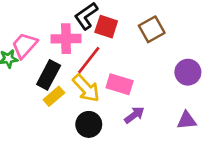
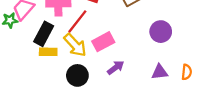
pink rectangle: (120, 84) -> (103, 42), turned -45
yellow rectangle: (54, 96) -> (48, 52), turned 42

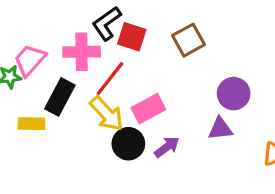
yellow rectangle: (48, 52) -> (31, 124), moved
purple triangle: (160, 72) -> (220, 129), moved
black circle: (77, 75) -> (128, 144), moved

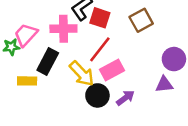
red line: (110, 79) -> (100, 49), moved

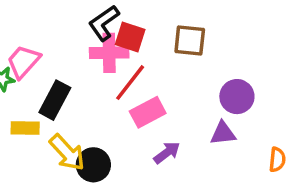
brown square: (141, 20) -> (190, 40), turned 35
pink cross: (63, 29) -> (109, 53), moved
yellow arrow: (82, 74) -> (67, 153), moved
black circle: (97, 95) -> (93, 165), moved

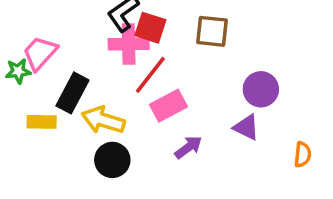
purple triangle: (223, 133) -> (246, 127), turned 32
yellow arrow: (67, 153) -> (103, 120), moved, turned 150

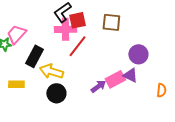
red square: (150, 28) -> (77, 20), turned -30
pink rectangle: (168, 106) -> (115, 79), moved
yellow rectangle: (42, 122) -> (16, 84), moved

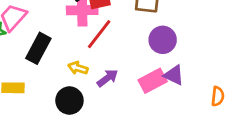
purple circle: (138, 54) -> (163, 40), moved
yellow arrow: (51, 71) -> (78, 68), moved, size x0.6
purple arrow: (98, 86) -> (108, 78), moved

